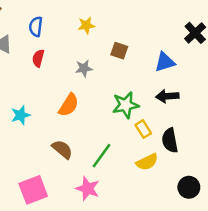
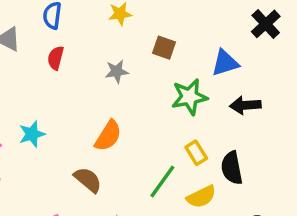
black arrow: (167, 96) -> (245, 105), moved
orange semicircle: (69, 105) -> (108, 136), moved
green star: (126, 105) -> (189, 97), moved
green line: (102, 156) -> (162, 181), moved

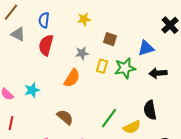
red semicircle: (56, 58) -> (46, 45), size x1.5
orange semicircle: (108, 136) -> (72, 78), moved
yellow rectangle: (196, 153) -> (102, 66), moved, turned 48

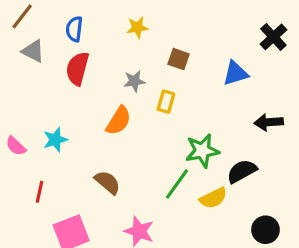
green star: (125, 68) -> (202, 151), moved
black arrow: (158, 73) -> (269, 122), moved
black semicircle: (150, 110) -> (242, 171), turned 72
red line: (11, 123) -> (40, 192), moved

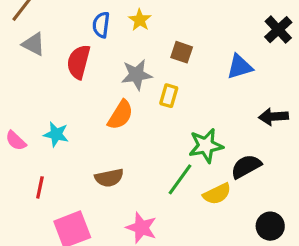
yellow star: (137, 27) -> (140, 20), turned -30
blue semicircle: (74, 29) -> (101, 25), moved
gray star: (134, 81) -> (137, 75), size x1.4
cyan star: (55, 140) -> (56, 134), turned 30
brown semicircle: (107, 182) -> (109, 178), turned 128

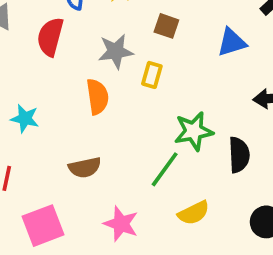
orange semicircle: (120, 115) -> (97, 97), turned -40
black semicircle: (246, 166) -> (239, 155), turned 116
yellow semicircle: (217, 194) -> (194, 213), moved

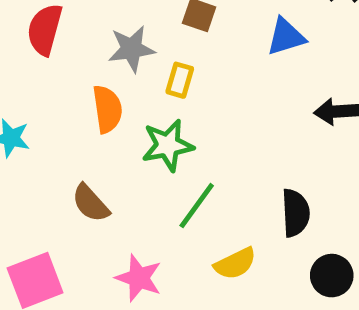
green star: (194, 131) -> (168, 145), moved
black semicircle: (239, 155) -> (296, 213), moved
brown semicircle: (85, 167) -> (91, 203), turned 60

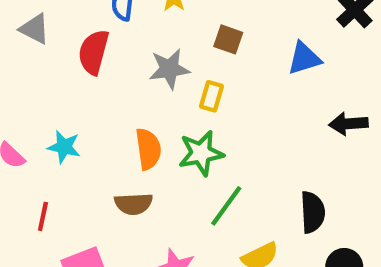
orange semicircle: (107, 109) -> (148, 149), moved
brown semicircle: (91, 203) -> (134, 204), turned -51

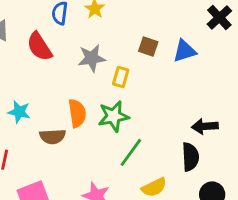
brown square: (228, 39) -> (148, 47), moved
red semicircle: (93, 52) -> (39, 47), turned -48
black arrow: (348, 124) -> (205, 126), moved
brown semicircle: (134, 204) -> (53, 137), moved

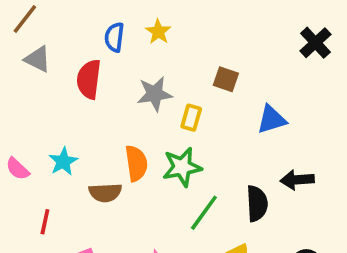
red semicircle: (39, 47) -> (89, 79), turned 40
blue triangle: (185, 51) -> (272, 119), moved
cyan star: (19, 112) -> (63, 162), turned 30
black semicircle: (190, 157) -> (257, 204), moved

